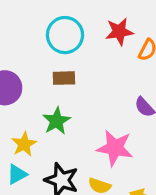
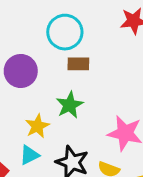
cyan circle: (65, 35) -> (65, 32), moved

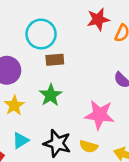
yellow star: (37, 126) -> (14, 105), moved

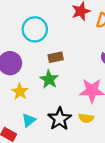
brown rectangle: (55, 60) -> (56, 57), moved
black star: (57, 143) -> (60, 119), turned 30

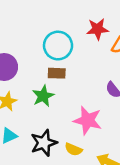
cyan circle: (35, 29) -> (58, 46), moved

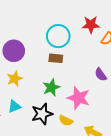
green star: (43, 96) -> (51, 87), moved

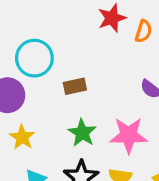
cyan circle: (58, 36) -> (34, 58), moved

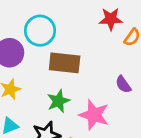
brown rectangle: (75, 86) -> (65, 63), size x1.6

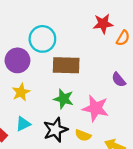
green star: (58, 101) -> (64, 99), turned -30

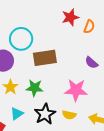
green star: (64, 99) -> (35, 88), moved

